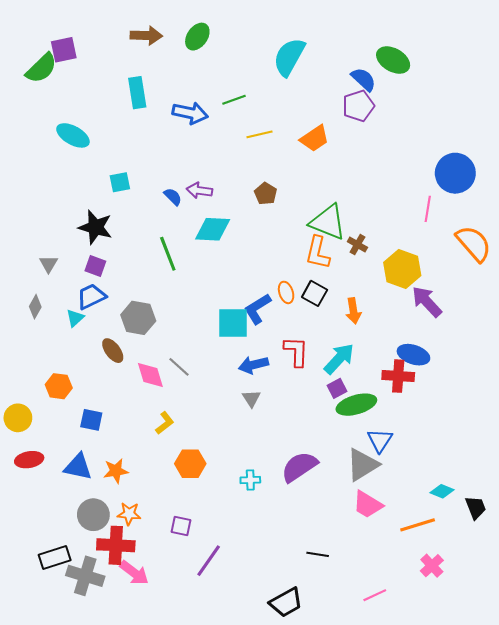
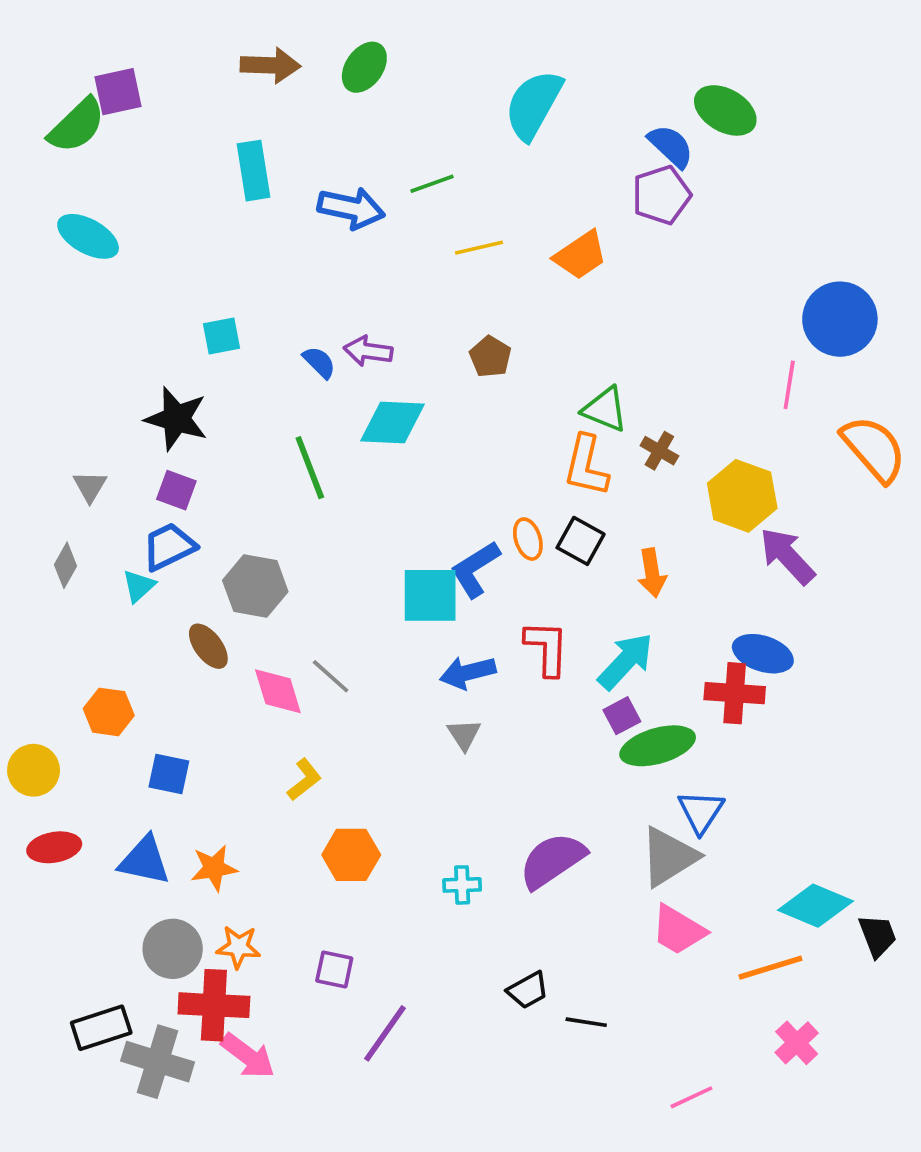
cyan ellipse: (73, 135) -> (88, 236), moved
green triangle: (328, 222) -> (605, 409), size x0.7
cyan diamond: (442, 491) -> (816, 906), size x1.6
black trapezoid: (286, 602) -> (528, 990), moved, size x0.7

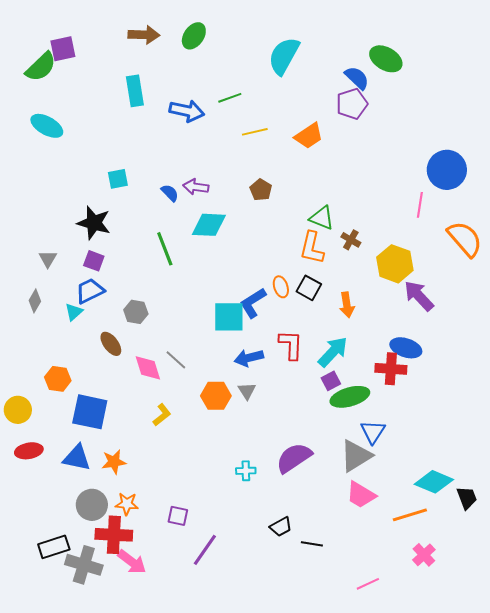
gray hexagon: (255, 586) -> (136, 312), size x0.7
blue square: (169, 774) -> (90, 412), size x1.6
orange hexagon: (351, 855) -> (216, 396), moved

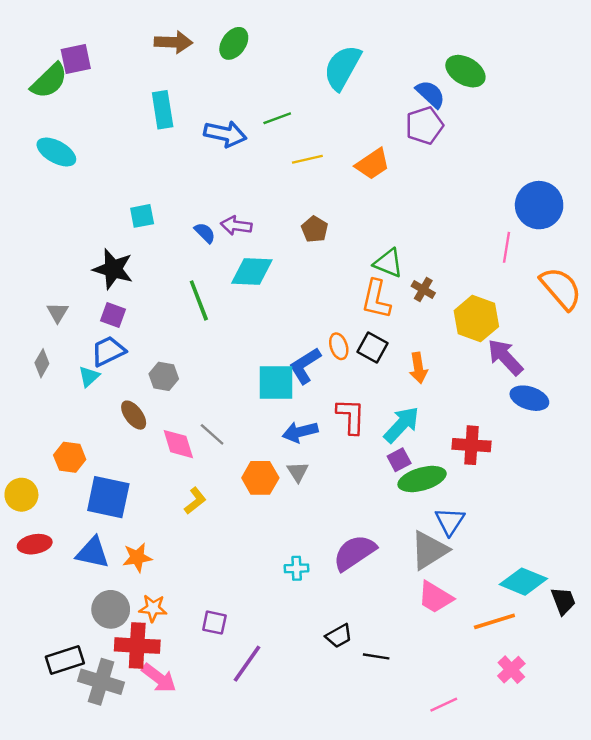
blue ellipse: (406, 348) -> (529, 398), moved

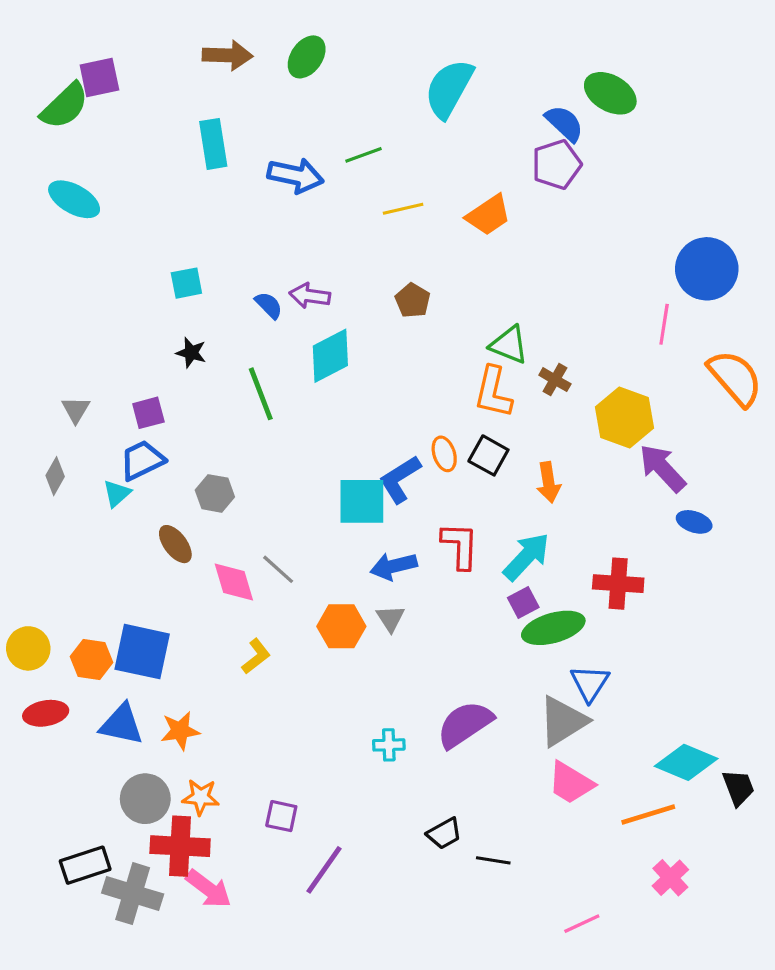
black star: (113, 269) -> (191, 353), moved, size x0.6
cyan diamond: (252, 271) -> (330, 356), turned -30
purple square: (113, 315) -> (148, 413), turned -35
blue ellipse: (529, 398) -> (694, 522), size x0.7
orange hexagon: (70, 457) -> (92, 659), moved

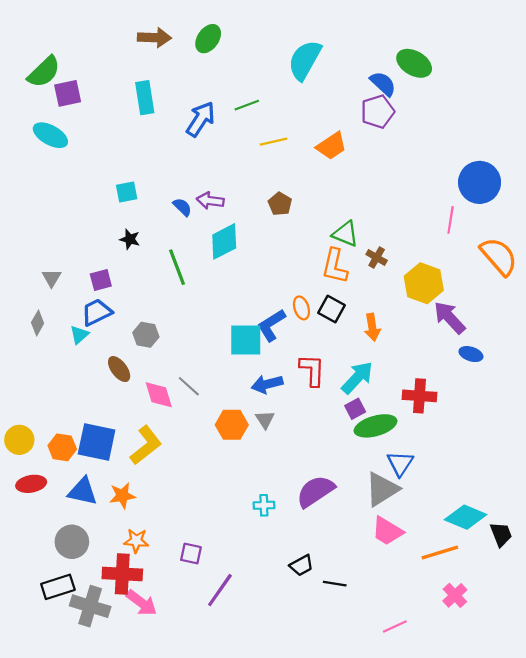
purple square: (99, 77) -> (68, 93), moved
blue arrow: (296, 176) -> (201, 119), turned -69
yellow L-shape: (256, 656) -> (146, 445), moved, size x1.6
gray circle: (145, 799) -> (72, 542), moved

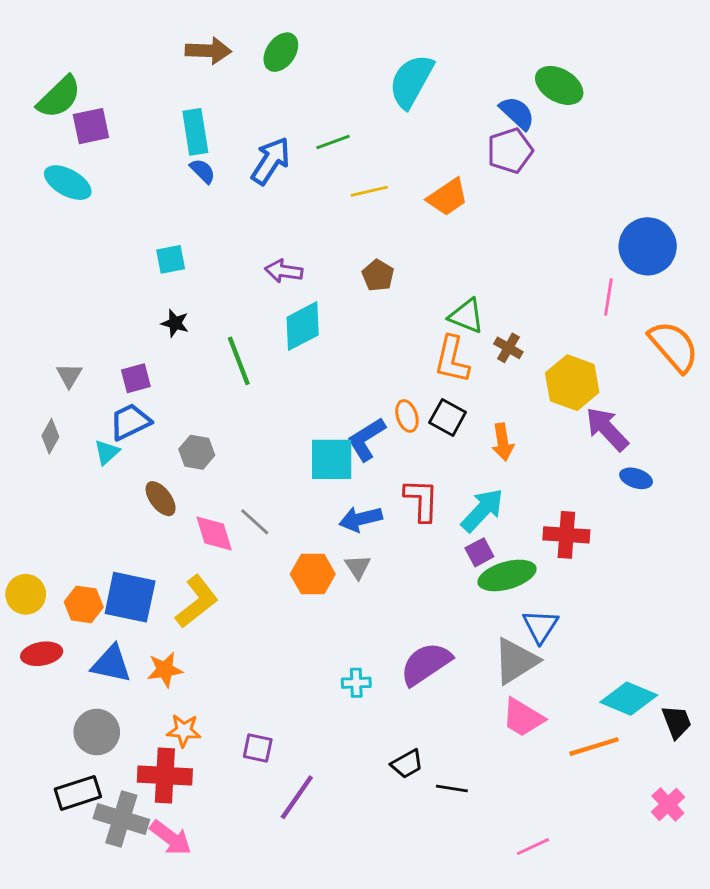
blue semicircle: (182, 207) -> (203, 171), moved
pink cross: (455, 595) -> (668, 805), moved
pink arrow: (142, 603) -> (171, 838), moved

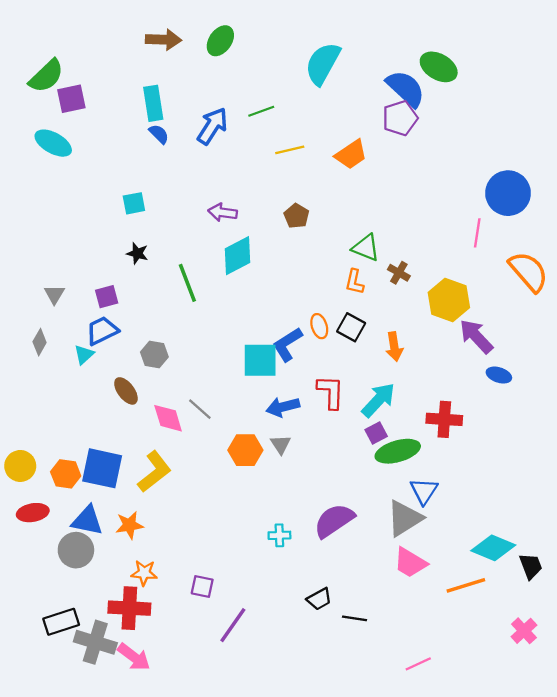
blue semicircle: (517, 113) -> (406, 89), size x1.4
orange L-shape: (452, 359) -> (355, 282), size x0.7
gray circle: (97, 732) -> (76, 550), moved

